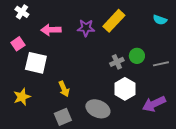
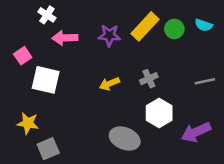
white cross: (22, 12) -> (47, 15), moved
green circle: (137, 56) -> (174, 29), moved
yellow arrow: (64, 89) -> (109, 84), moved, turned 91
yellow star: (22, 97) -> (28, 123), turned 30
gray square: (63, 117) -> (48, 149), moved

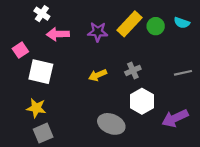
yellow star: (28, 123) -> (36, 108), moved

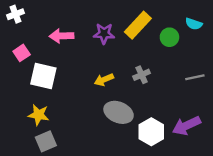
white cross: (42, 14) -> (16, 14), moved, turned 35
green circle: (156, 26) -> (169, 37), moved
white hexagon: (142, 101) -> (151, 132), moved
gray ellipse: (111, 124) -> (119, 112), moved

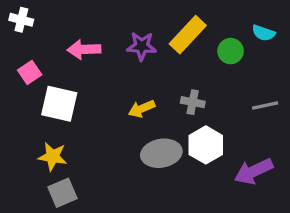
white cross: (16, 14) -> (21, 20), turned 35
gray cross: (142, 75) -> (193, 102), turned 35
gray ellipse: (119, 112) -> (161, 153), turned -32
white hexagon: (151, 132) -> (206, 145), moved

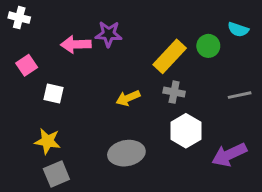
yellow rectangle: (188, 35) -> (170, 56), moved
purple star: (142, 46) -> (109, 34), moved
white square: (59, 104) -> (53, 94), size x0.6
gray ellipse: (161, 153) -> (126, 153), moved

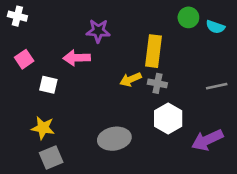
pink arrow: (76, 44) -> (77, 58), moved
green circle: (208, 46) -> (188, 17), moved
yellow rectangle: (170, 56) -> (153, 51), turned -36
yellow arrow: (128, 98) -> (131, 79), moved

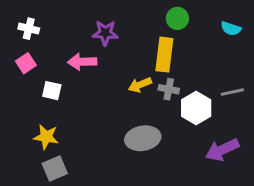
white cross: (17, 16) -> (29, 29), moved
green circle: (188, 17) -> (177, 18), moved
white hexagon: (168, 118) -> (196, 108), moved
gray ellipse: (114, 139) -> (143, 138), moved

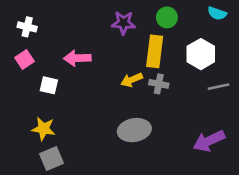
cyan semicircle: (231, 29) -> (217, 13), moved
purple star: (105, 33) -> (123, 23), moved
white hexagon: (196, 108) -> (201, 54), moved

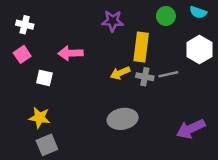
green circle: (167, 17) -> (166, 16), moved
white hexagon: (201, 54) -> (199, 49), moved
gray line: (218, 87) -> (168, 74), moved

